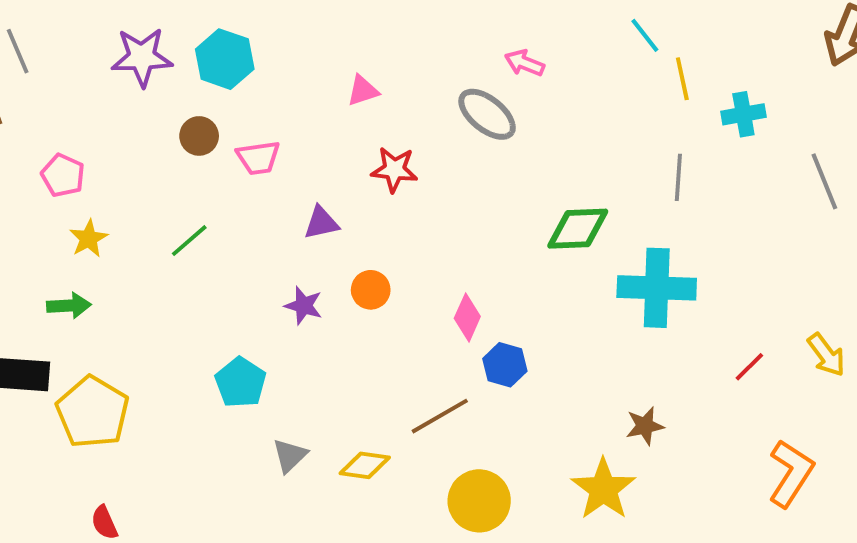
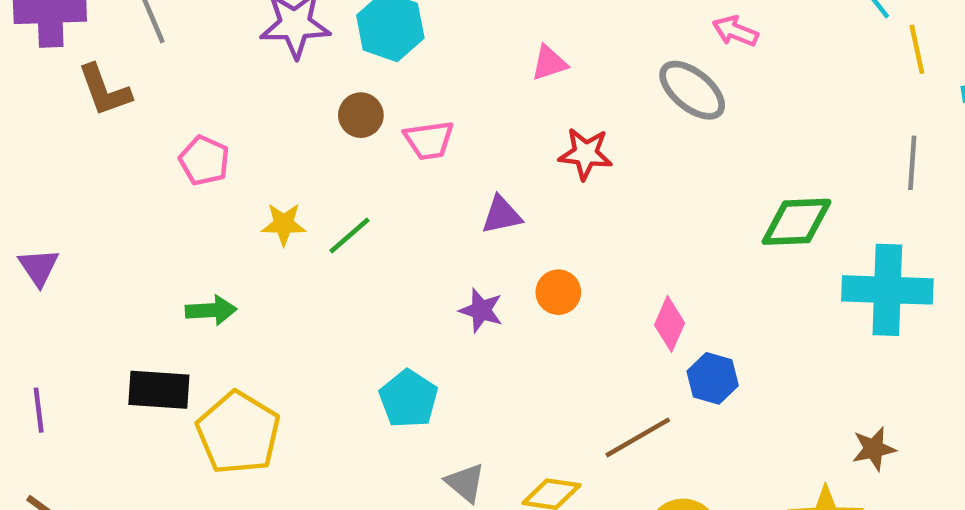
yellow star: (89, 239) -> (284, 224), moved, turned 30
gray triangle: (290, 456) -> (465, 483), turned -36

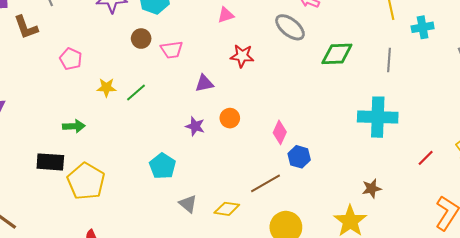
green diamond: (797, 222) -> (337, 54), moved

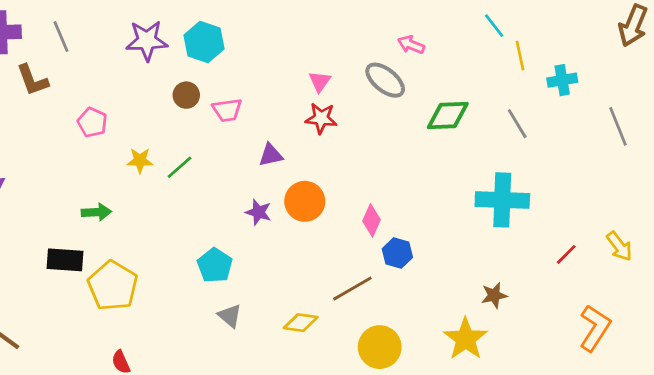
pink triangle: (226, 15) -> (320, 81), moved, turned -36
gray line: (389, 60) -> (517, 124), turned -35
orange circle: (230, 118) -> (305, 201), size x1.5
gray triangle: (188, 204) -> (230, 316), moved

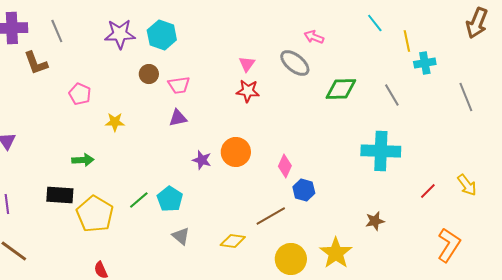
yellow line: (520, 56) -> (407, 41), moved
purple triangle: (271, 155) -> (178, 118), moved
green line: (179, 167) -> (139, 200), moved
yellow star: (465, 339) -> (336, 253), moved

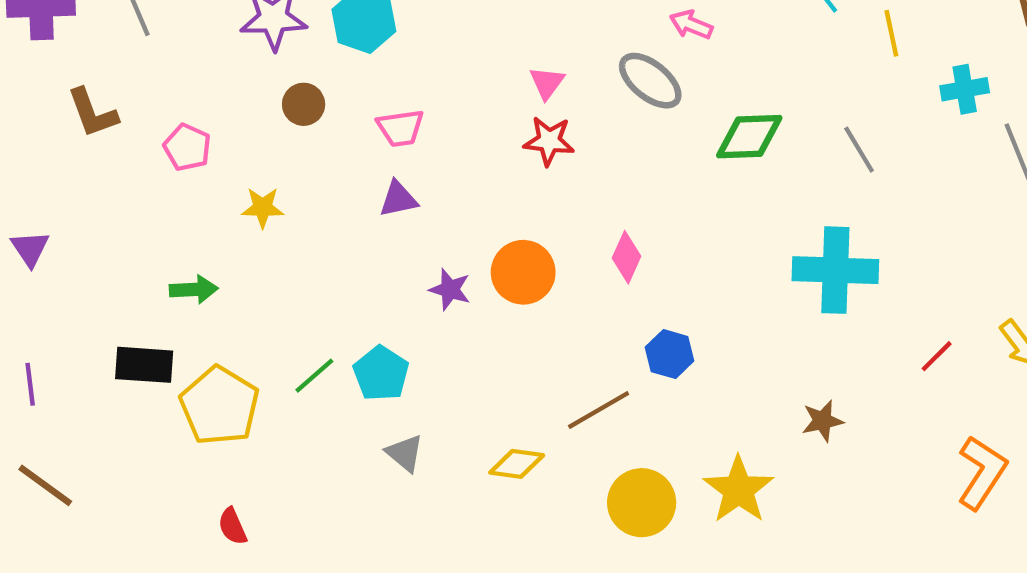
brown L-shape: (36, 63) -> (93, 113), moved
cyan cross: (425, 63) -> (965, 89), moved
brown circle: (149, 74) -> (304, 104), moved
pink diamond: (285, 166) -> (627, 257), moved

